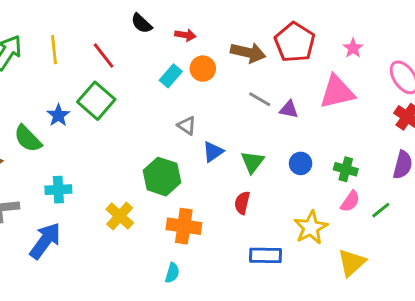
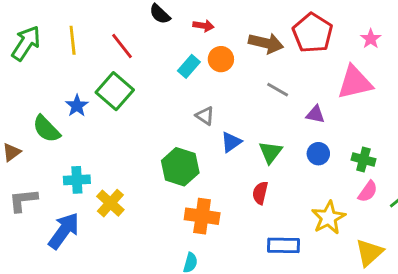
purple triangle: (289, 109) -> (315, 114), moved
yellow cross: (120, 216) -> (110, 203), moved

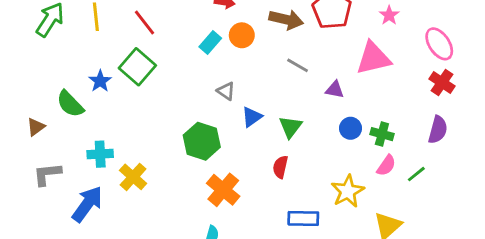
blue circle: (318, 154) -> (351, 128), moved
orange cross: (202, 216) -> (223, 190), turned 32

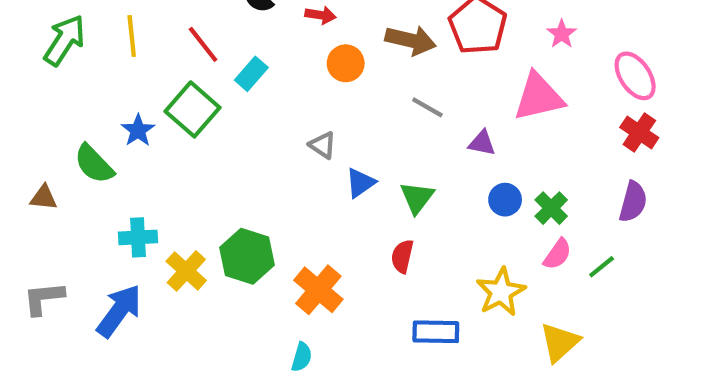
cyan rectangle: (210, 42) -> (251, 74), moved
brown triangle: (36, 127) -> (44, 198), turned 42
green cross: (382, 134) -> (551, 208), turned 30
green hexagon: (202, 141) -> (247, 256), moved
gray L-shape: (47, 174) -> (44, 298), moved

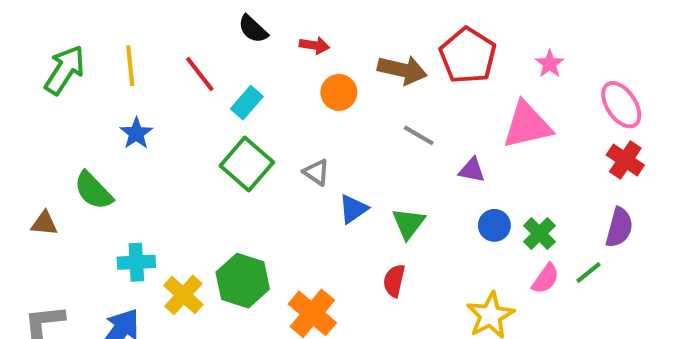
green square: (193, 109) -> (247, 164), moved
blue star: (138, 130) -> (136, 133), moved
green line: (602, 267) -> (589, 272), moved

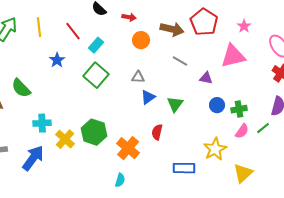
blue star: (136, 133) -> (57, 60), moved
gray triangle: (316, 172) -> (138, 77), moved, turned -32
green cross: (539, 234) -> (239, 109), turned 35
red semicircle: (394, 281) -> (157, 132), moved

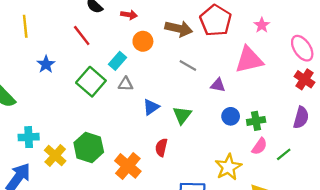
red line: (73, 31) -> (82, 36), moved
cyan rectangle: (96, 45) -> (118, 61), moved
gray triangle: (138, 77) -> (126, 84), moved
green line: (263, 128) -> (284, 154), moved

